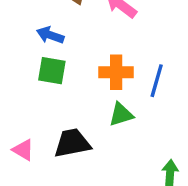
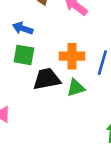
black trapezoid: (72, 143) -> (47, 79), moved

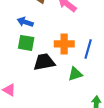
green triangle: (76, 88) -> (75, 74), moved

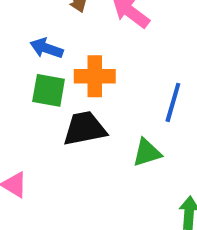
orange cross: (64, 44) -> (95, 76), moved

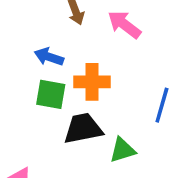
green triangle: (147, 153) -> (122, 150), moved

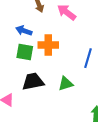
black trapezoid: (83, 129) -> (33, 82), moved

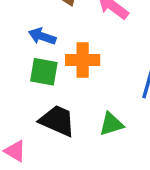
black trapezoid: (33, 82) -> (57, 121), turned 35

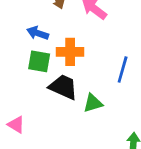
black trapezoid: (57, 121) -> (63, 87), moved

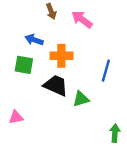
green square: (39, 61) -> (24, 65), moved
pink triangle: (16, 125) -> (16, 117), turned -42

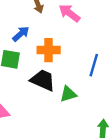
blue arrow: (34, 40) -> (21, 34), turned 120

